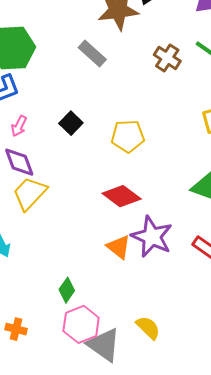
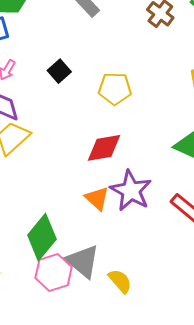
red diamond: (122, 196) -> (104, 148), turned -51
green diamond: (67, 290) -> (42, 237), size x1.8
gray triangle: (104, 345) -> (83, 261), moved

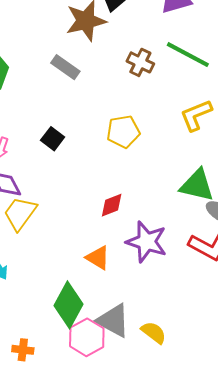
yellow pentagon: (115, 89) -> (123, 132), moved
red diamond: (104, 148) -> (112, 205), size x0.7
orange triangle: (97, 198) -> (98, 258), moved

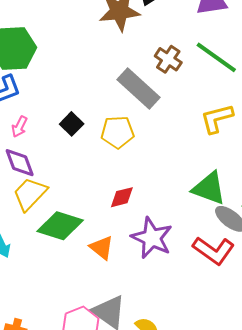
gray rectangle: (65, 67) -> (138, 89), moved, size x1.5
yellow pentagon: (123, 132) -> (117, 132), moved
green diamond: (68, 305) -> (60, 226), moved, turned 72

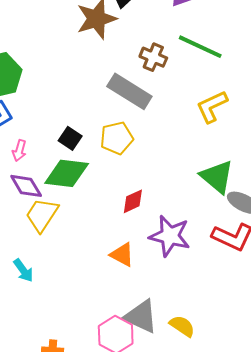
green triangle: (209, 188) -> (217, 177), turned 30
green diamond: (60, 226) -> (67, 173), moved

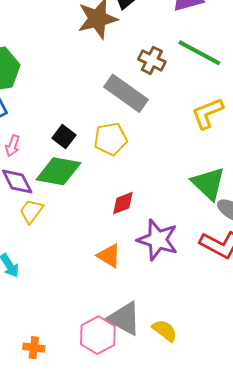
yellow trapezoid: (42, 215) -> (31, 211), size x0.7

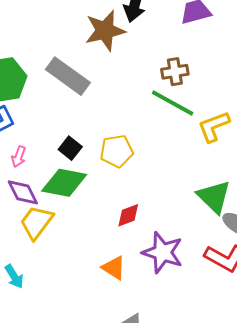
green line: (199, 53) -> (173, 103), moved
brown cross: (152, 60) -> (175, 72), moved, turned -36
gray rectangle: (126, 93) -> (68, 76), moved
yellow trapezoid: (31, 211) -> (36, 222), size x1.4

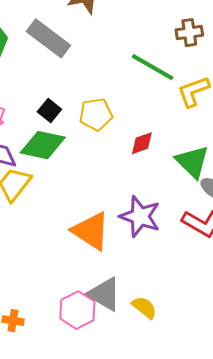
brown cross: (175, 72) -> (189, 33), moved
red diamond: (128, 215) -> (142, 143), moved
orange triangle: (114, 268) -> (91, 231), size x1.6

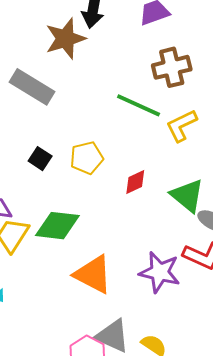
brown cross: (189, 33) -> (172, 67), size x1.4
green diamond: (43, 145) -> (57, 226), moved
purple star: (140, 216) -> (160, 272), moved

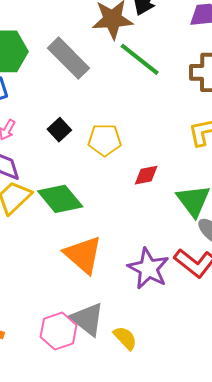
green line: (139, 105) -> (140, 59), moved
green diamond: (57, 226) -> (60, 199), turned 30

